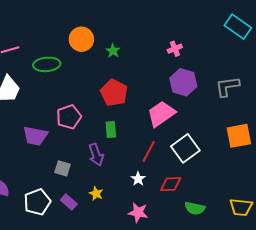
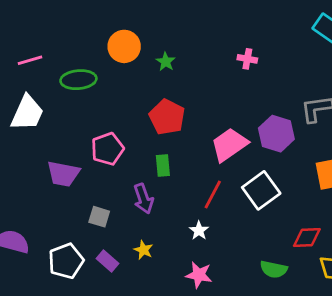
pink cross: (175, 49) -> (247, 59), turned 32
purple hexagon: (183, 82) -> (276, 134), moved
red diamond: (171, 184) -> (307, 237), moved

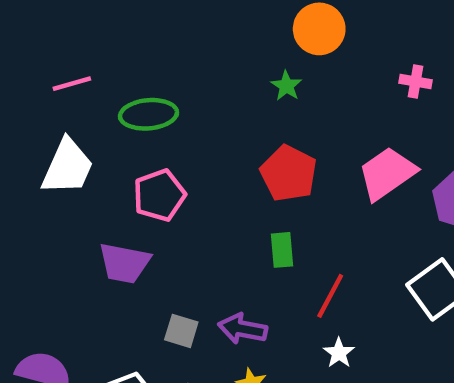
orange circle: (124, 46) -> (319, 29), moved
pink trapezoid: (229, 145) -> (387, 173), moved
pink pentagon: (108, 149) -> (159, 195), moved
red line: (213, 195) -> (330, 296), moved
purple arrow: (144, 199) -> (243, 329), moved, turned 120

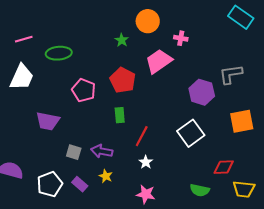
orange circle: (319, 29) -> (148, 21), moved
pink trapezoid: (387, 173) -> (159, 61), moved
pink pentagon: (159, 195) -> (84, 90), moved, turned -30

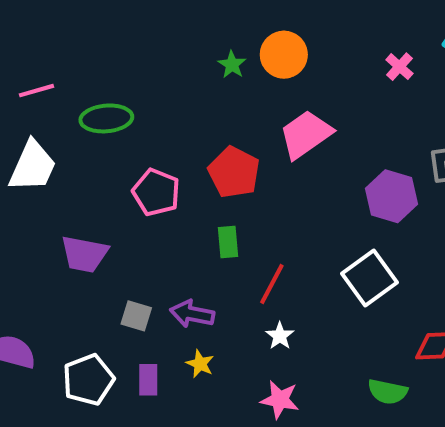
pink cross: (181, 38) -> (399, 67), moved, turned 32
green star: (122, 40) -> (232, 65), moved
purple rectangle: (80, 184) -> (148, 380), turned 49

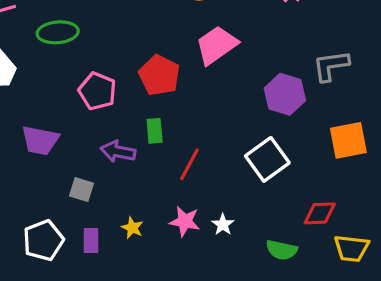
purple arrow: (192, 314) -> (118, 151), moved
white star: (280, 336) -> (223, 225), moved
pink star: (280, 400) -> (185, 221), moved

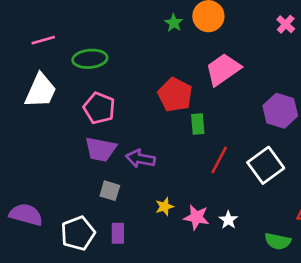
pink pentagon: (97, 91) -> (99, 108), moved
green rectangle: (155, 131) -> (198, 124), moved
purple trapezoid: (40, 140) -> (101, 149), moved
red line: (189, 164) -> (219, 160), moved
yellow star: (132, 228) -> (164, 207), moved, turned 30

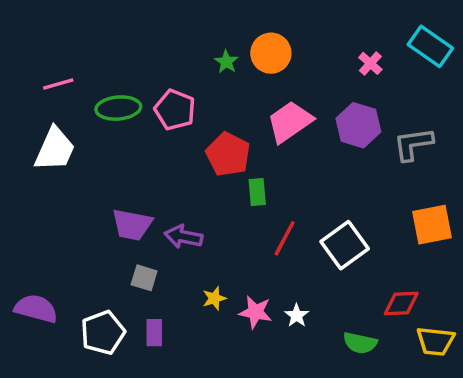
pink pentagon: (99, 108) -> (175, 110), moved
purple hexagon: (280, 111) -> (358, 125), moved

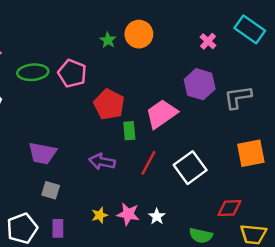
pink trapezoid: (290, 122) -> (162, 114), moved
purple arrow: (183, 237) -> (102, 162), moved
yellow star: (214, 298) -> (100, 215), moved

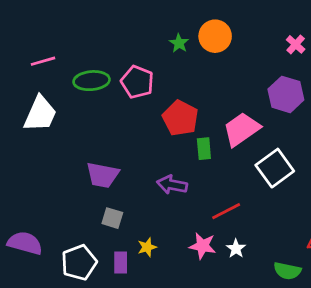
red line: (148, 163) -> (226, 211), moved, turned 35
white square: (190, 168) -> (275, 168), moved
yellow star: (100, 215) -> (147, 247), moved

